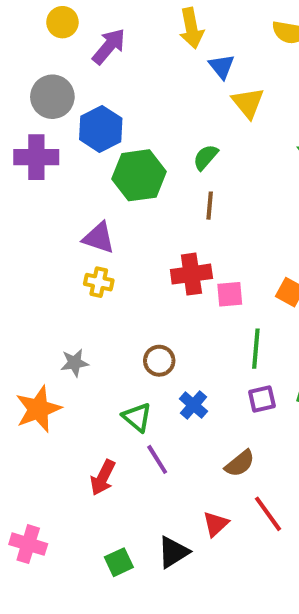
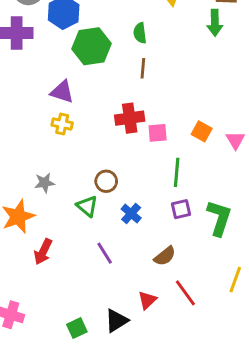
green semicircle: (206, 157) -> (140, 33), turned -48
green triangle: (137, 417) -> (87, 206), moved
red arrow: (103, 478) -> (43, 252), moved

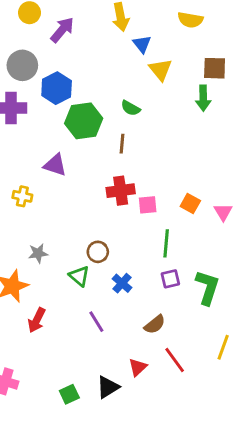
green semicircle: (140, 33) -> (131, 108), turned -54
brown line: (143, 68) -> (122, 144), moved
yellow cross: (62, 124) -> (22, 196), moved

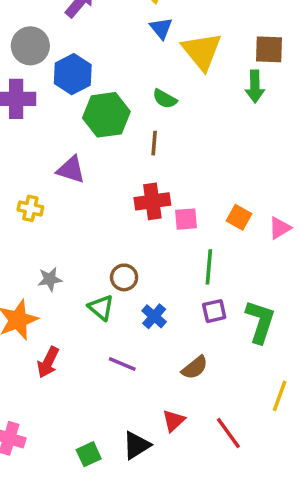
blue triangle: (142, 44) -> (161, 28), moved
yellow triangle: (160, 70) -> (202, 51), size x1.4
pink triangle: (223, 212) -> (280, 228), turned 30
purple line: (96, 322) -> (122, 364), turned -35
red line: (175, 360) -> (228, 433), moved

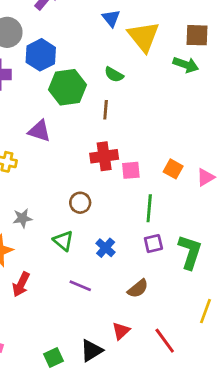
green arrow: (255, 86) -> (186, 65), turned -70
brown circle: (124, 277) -> (80, 203), moved

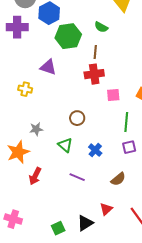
red cross: (104, 156) -> (94, 74), moved

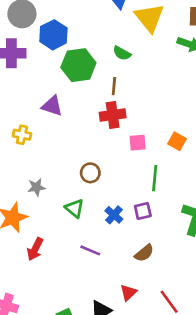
purple square: (129, 147) -> (143, 211), moved

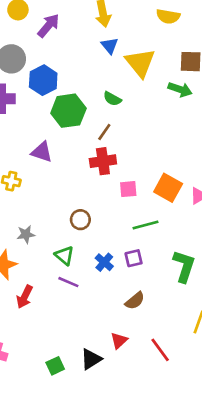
brown line: (114, 86) -> (104, 132), turned 30
orange square: (177, 141) -> (168, 188), size x1.5
green line: (155, 178) -> (146, 225), turned 70
purple line: (90, 250) -> (68, 282), moved

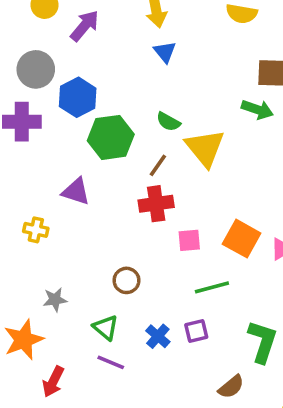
yellow triangle: (140, 63) -> (205, 148), moved
brown semicircle: (135, 301) -> (231, 387), moved

